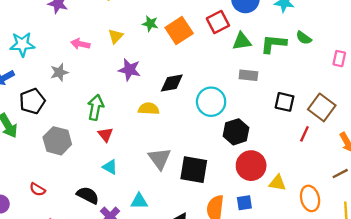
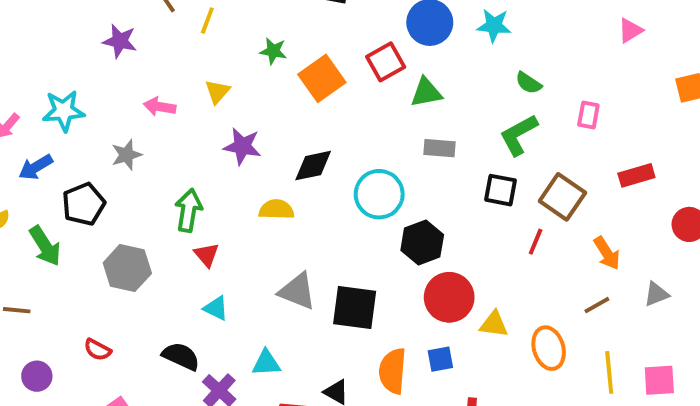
green star: (150, 24) -> (273, 51), moved
green L-shape: (273, 44) -> (519, 135), moved, turned -32
gray triangle: (159, 159) -> (297, 291), turned -30

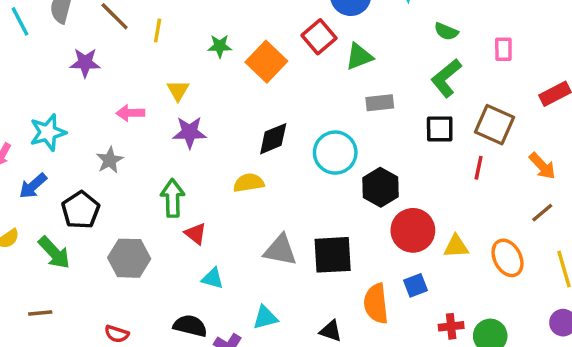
purple star: (242, 146) -> (190, 132), moved

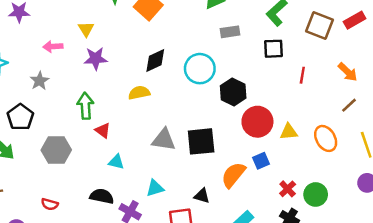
brown square: (495, 125) -> (319, 26), moved
orange semicircle: (376, 304) -> (233, 175), turned 48
red cross: (451, 326) -> (288, 189), turned -35

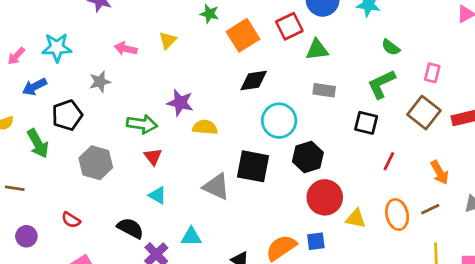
purple star: (96, 59) -> (180, 103), moved
black diamond: (155, 61) -> (254, 80), moved
green arrow: (85, 106) -> (142, 124), turned 85
orange ellipse: (326, 138) -> (397, 214), moved
black square: (201, 141) -> (253, 166), moved

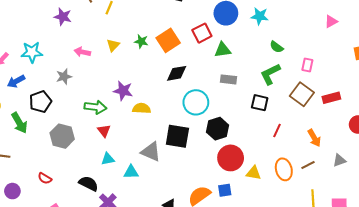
green star: (209, 14) -> (141, 41), moved
cyan triangle: (157, 195) -> (108, 159), turned -40
cyan triangle: (191, 237) -> (131, 172), moved

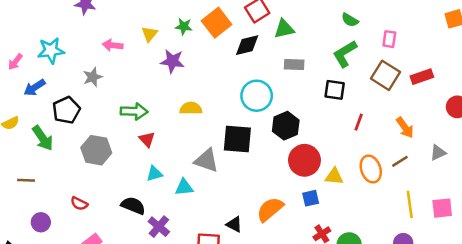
black diamond: (177, 73) -> (247, 45), moved
purple star: (123, 91) -> (172, 61), moved
blue square: (225, 190) -> (311, 198), moved

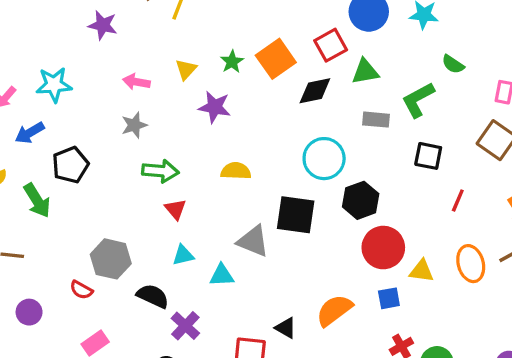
green star: (184, 26) -> (232, 62), turned 30
green L-shape: (345, 54) -> (418, 100), moved
gray star: (93, 77) -> (134, 125), moved
gray hexagon: (96, 150) -> (111, 259), moved

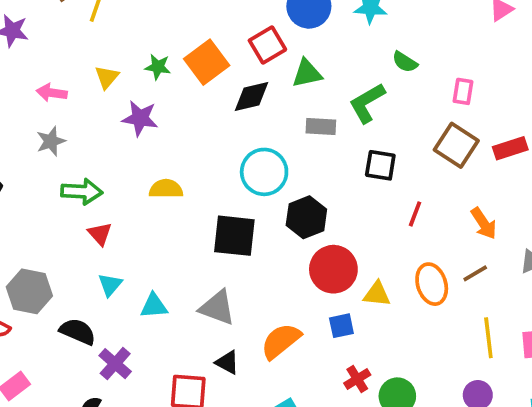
green star: (232, 62) -> (158, 67), turned -30
gray triangle: (253, 241) -> (217, 308), moved
cyan triangle: (183, 255) -> (110, 285), turned -35

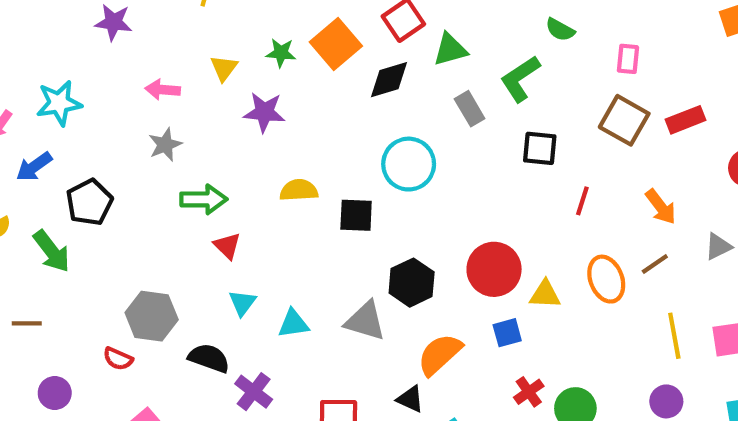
gray rectangle: (321, 126) -> (470, 109), turned 60
black hexagon: (306, 217) -> (412, 283), moved
black square: (234, 236) -> (356, 215), moved, size x0.7
black triangle: (227, 362) -> (410, 399), moved

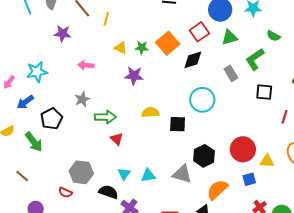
green triangle: (450, 50) -> (230, 37), moved
yellow triangle: (224, 68) -> (121, 48), moved, turned -40
gray star: (165, 145) -> (82, 99), moved
cyan triangle: (242, 303) -> (124, 174), moved
brown line: (27, 323) -> (22, 176), turned 40

